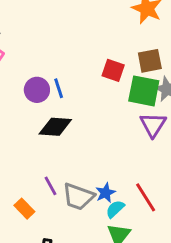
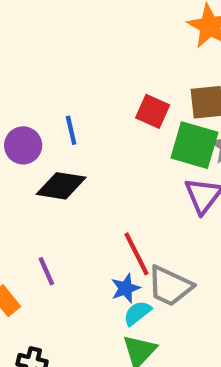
purple circle: (37, 90) -> (23, 145), moved
gray trapezoid: (78, 197) -> (170, 286), moved
red line: (146, 197) -> (137, 254), moved

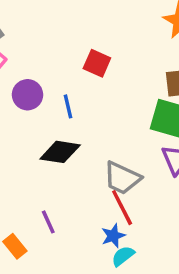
red square: (153, 111) -> (97, 63), moved
purple circle: (23, 145) -> (28, 95), moved
gray trapezoid: (170, 286) -> (122, 178), moved

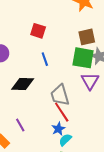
blue line: (68, 106) -> (45, 59), moved
gray trapezoid: (122, 178) -> (60, 95), turned 55

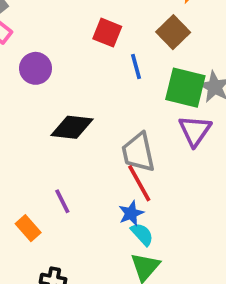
brown square: (87, 37) -> (173, 32), moved, turned -36
blue line: (45, 59) -> (136, 67), moved
cyan semicircle: (65, 140) -> (142, 234), turned 88

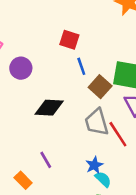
brown square: (173, 32) -> (100, 87), moved
blue line: (136, 67) -> (81, 66), moved
red line: (139, 183) -> (118, 134), moved

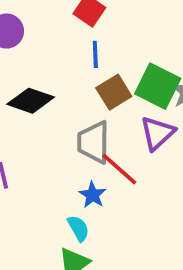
red line: (118, 134) -> (119, 169), turned -32
blue star: (94, 165) -> (92, 195), moved, turned -30

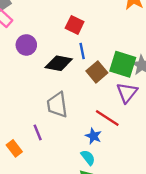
black diamond: (31, 101) -> (59, 63), moved
gray trapezoid: (94, 142) -> (57, 105), moved

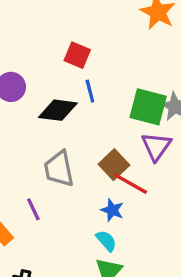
brown square: (97, 72) -> (114, 165), moved

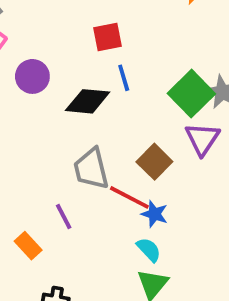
red square: (77, 55) -> (107, 37), turned -32
green square: (148, 107) -> (191, 94), turned 33
red line: (130, 184) -> (129, 197), moved

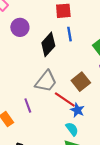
black diamond: (88, 101) -> (48, 44), turned -60
gray trapezoid: (91, 169) -> (46, 81), turned -135

